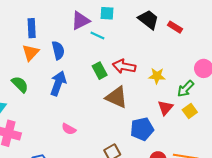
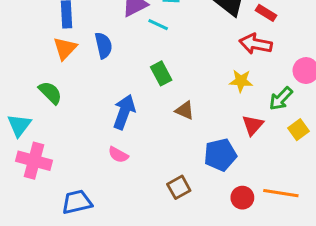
red arrow: (124, 66) -> (256, 44), moved
blue arrow: (58, 83) -> (124, 112), moved
brown triangle: (117, 97) -> (185, 110), size x0.6
yellow square: (190, 111) -> (299, 130), moved

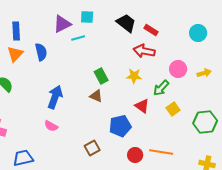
cyan line: (158, 25) -> (78, 38), turned -40
green rectangle: (161, 73) -> (101, 76), moved
red triangle: (253, 125) -> (142, 106), turned -35

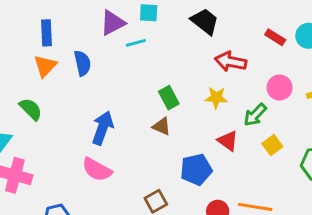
red rectangle: (151, 30) -> (275, 37), moved
pink semicircle: (51, 126) -> (97, 170), size x1.5

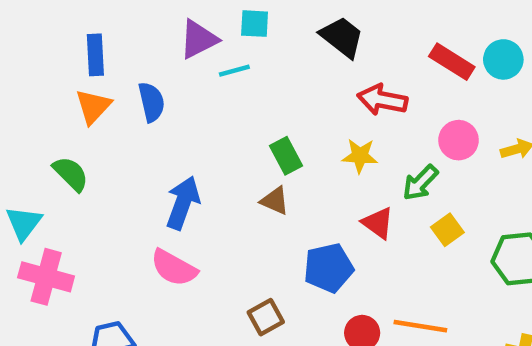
red rectangle: (275, 37) -> (452, 62), size x1.4

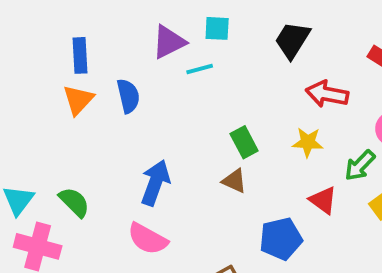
black trapezoid: (342, 37) -> (292, 40), turned -96
green semicircle: (71, 174) -> (74, 202), moved

